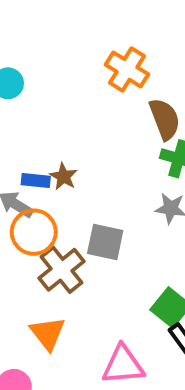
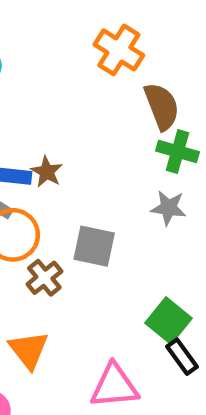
brown cross: (62, 270) -> (44, 278), size x0.7

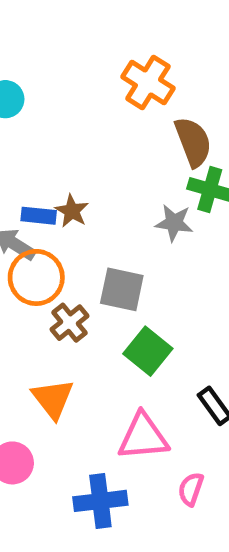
gray star: (168, 208) -> (174, 223), moved
green square: (168, 321) -> (148, 351), moved

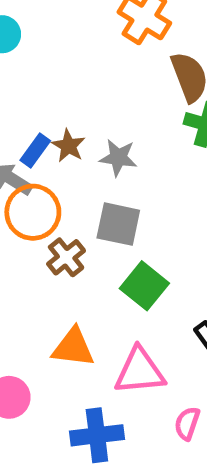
blue rectangle: (39, 216) -> (35, 151), turned -60
gray star: (174, 223) -> (118, 158), moved
orange triangle: (53, 399) -> (73, 347), moved, turned -45

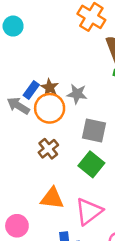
orange circle: (33, 212) -> (50, 108), moved
gray square: (118, 224) -> (94, 130), moved
pink triangle: (140, 371) -> (89, 211), turned -32

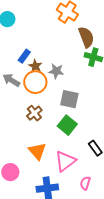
blue rectangle: (31, 90) -> (24, 56), moved
orange triangle: (52, 198) -> (37, 151), turned 42

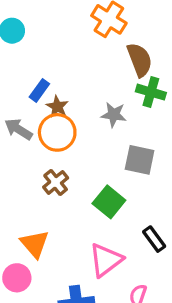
gray star: (56, 71) -> (114, 115), moved
gray square: (69, 99) -> (140, 160), moved
orange triangle: (37, 151) -> (35, 244), moved

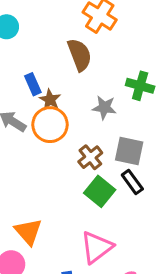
brown semicircle: (140, 60) -> (79, 55), moved
blue rectangle: (39, 90) -> (33, 84), turned -60
brown cross: (56, 182) -> (90, 157), moved
black rectangle: (154, 239) -> (132, 182), moved

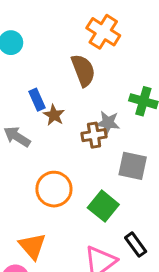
orange circle: (50, 125) -> (54, 189), moved
brown cross: (90, 157) -> (94, 135), moved, turned 30
black rectangle: (132, 182) -> (136, 245), moved

